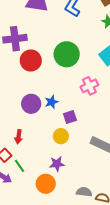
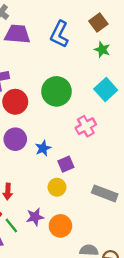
purple circle: (31, 104) -> (15, 139), moved
purple star: (57, 164) -> (35, 217), moved
orange circle: (46, 184) -> (60, 226), moved

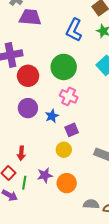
blue L-shape: (59, 34) -> (74, 30), moved
pink cross: (86, 126) -> (69, 96), moved, turned -36
green line: (11, 226) -> (24, 183), turned 48

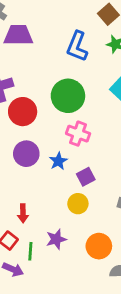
orange circle: (67, 183) -> (99, 246), moved

